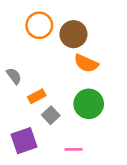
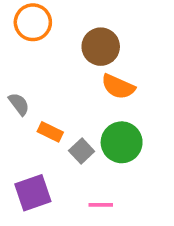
orange circle: (39, 25) -> (33, 22), moved
orange rectangle: (37, 96) -> (50, 132), turned 54
gray square: (51, 115) -> (82, 151), moved

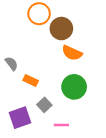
orange circle: (33, 22) -> (39, 14), moved
gray square: (82, 151) -> (44, 105), moved

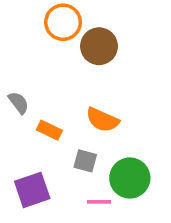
orange semicircle: (72, 53) -> (102, 120), moved
green circle: (74, 87) -> (130, 178), moved
gray square: (44, 105) -> (85, 161), moved, turned -32

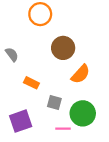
brown circle: (99, 46) -> (63, 48), moved
gray semicircle: (19, 103) -> (12, 54), moved
orange semicircle: (102, 120) -> (81, 74), moved, turned -72

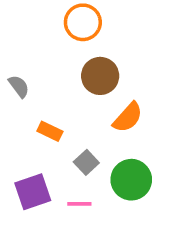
orange circle: (40, 14) -> (83, 22), moved
gray square: (54, 102) -> (86, 162), turned 32
pink line: (63, 129) -> (79, 204), moved

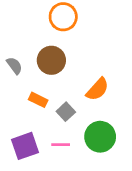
brown circle: (100, 76) -> (51, 60), moved
gray square: (86, 162) -> (66, 112), moved
pink line: (79, 204) -> (61, 145), moved

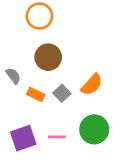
orange circle: (63, 17) -> (39, 16), moved
gray semicircle: (14, 66) -> (13, 76), moved
gray square: (66, 112) -> (62, 93), moved

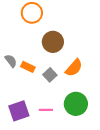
brown circle: (48, 57) -> (53, 42), moved
orange rectangle: (36, 95) -> (28, 67), moved

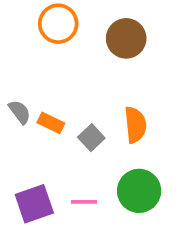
brown circle: (53, 42) -> (126, 38), moved
orange semicircle: (74, 68) -> (135, 125), turned -48

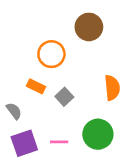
orange circle: (58, 24) -> (51, 54), moved
gray semicircle: (20, 112) -> (14, 111), moved
orange semicircle: (135, 125) -> (112, 88), moved

